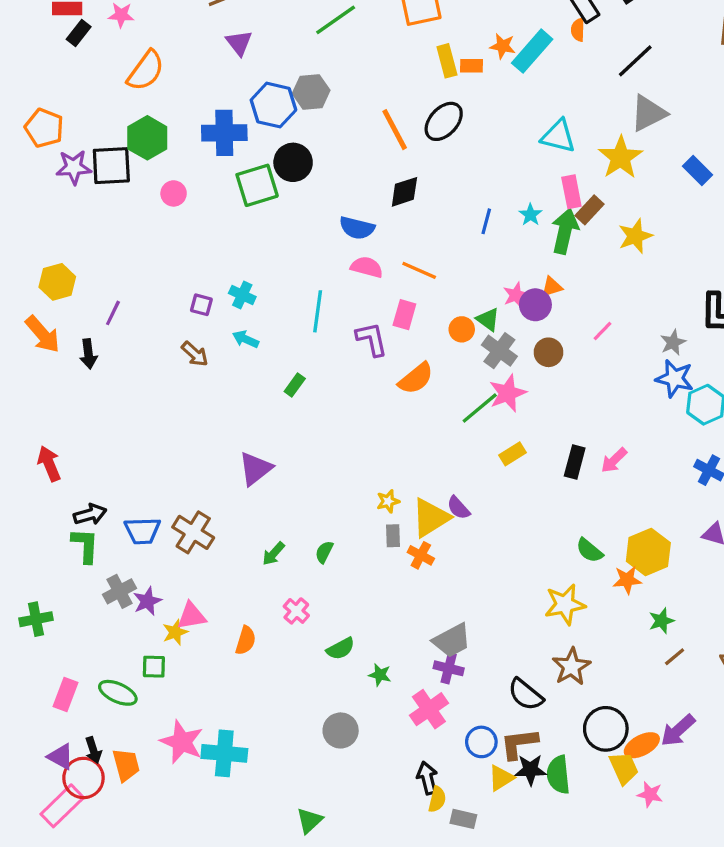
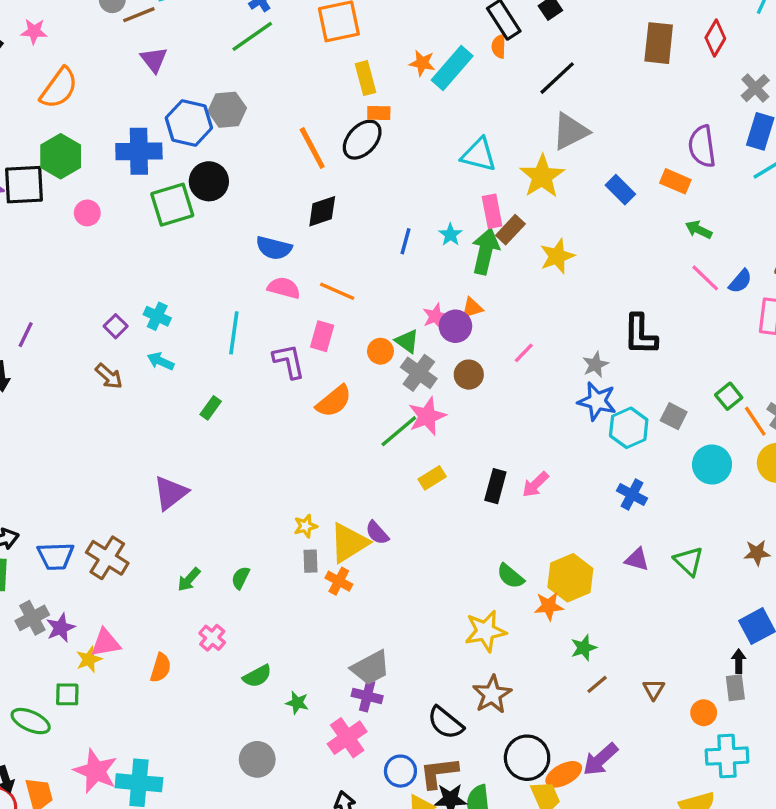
orange rectangle: (472, 66) -> (379, 113), moved
purple square: (201, 305) -> (116, 326), turned 30

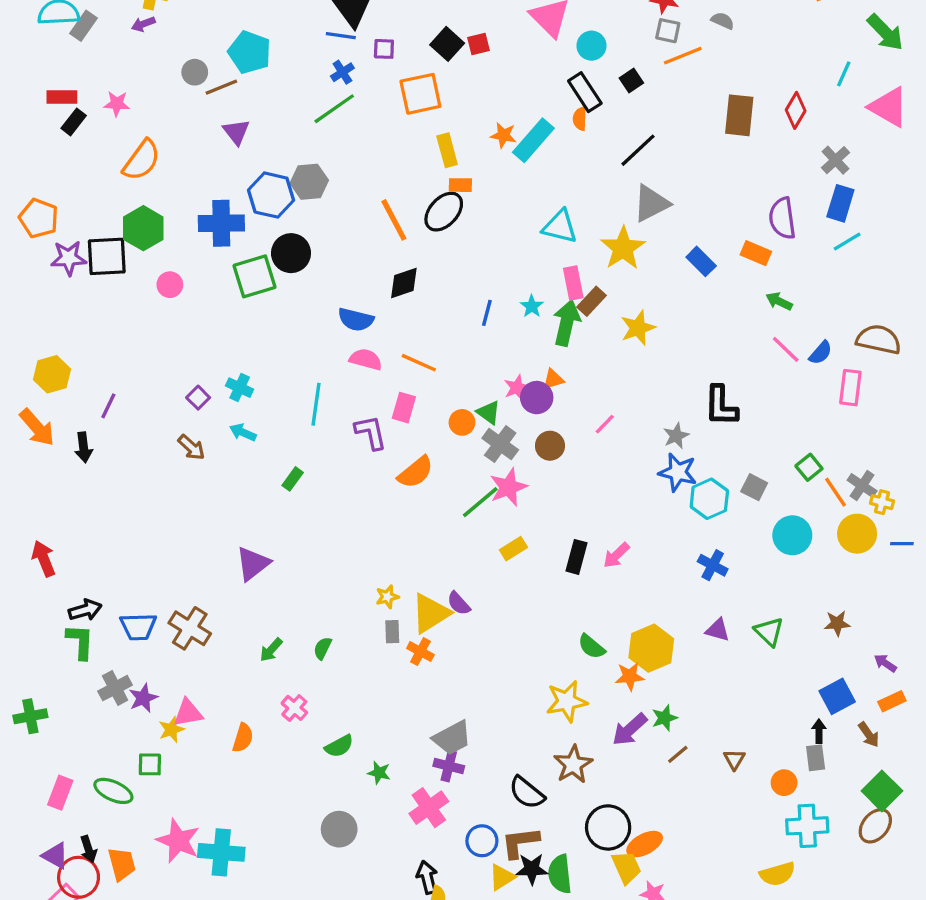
purple arrow: (600, 759) -> (630, 730), moved

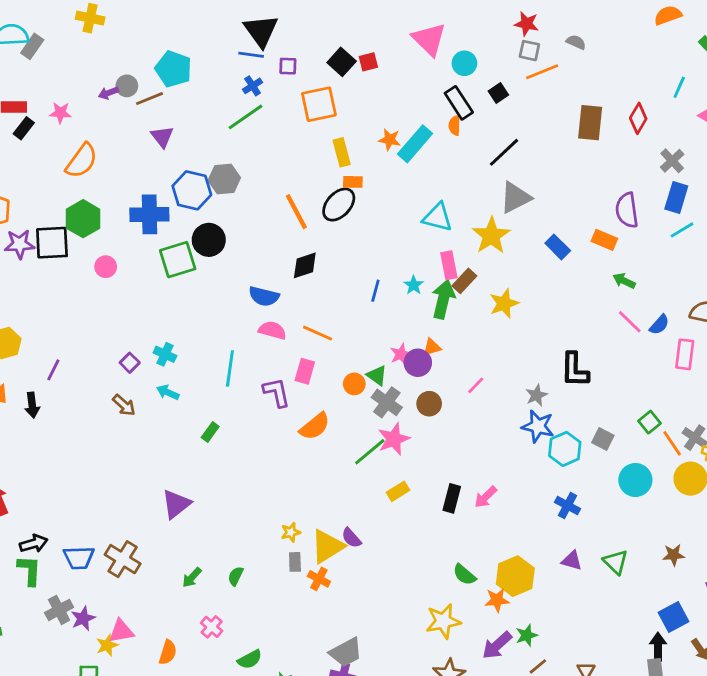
purple arrow: (143, 24) -> (108, 93), moved
black arrow: (819, 731) -> (658, 647), size x1.4

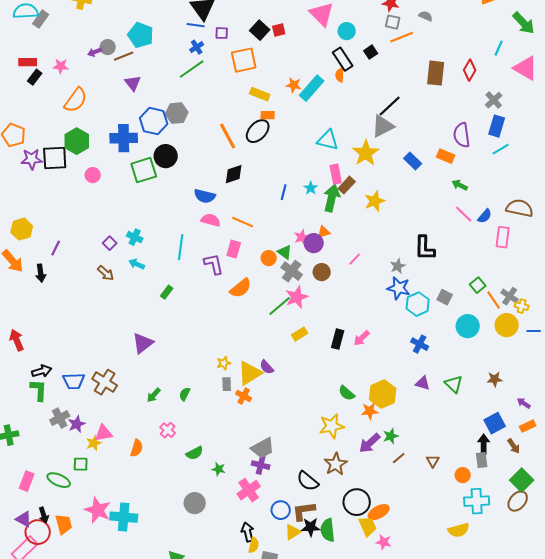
yellow rectangle: (342, 152) -> (260, 94), turned -54
black line: (504, 152) -> (390, 106), moved

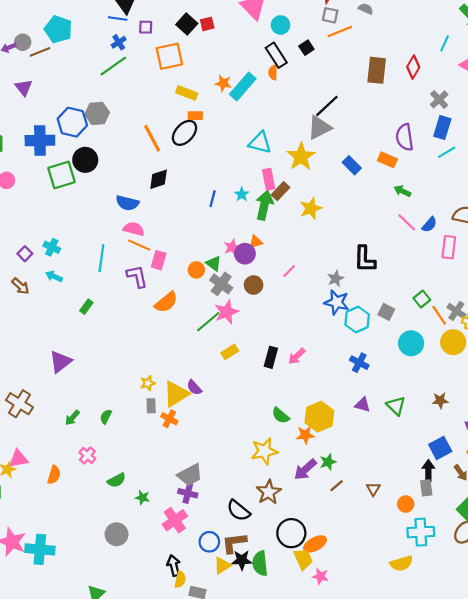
purple triangle: (133, 83) -> (24, 88), moved
orange line: (243, 222) -> (139, 245), moved

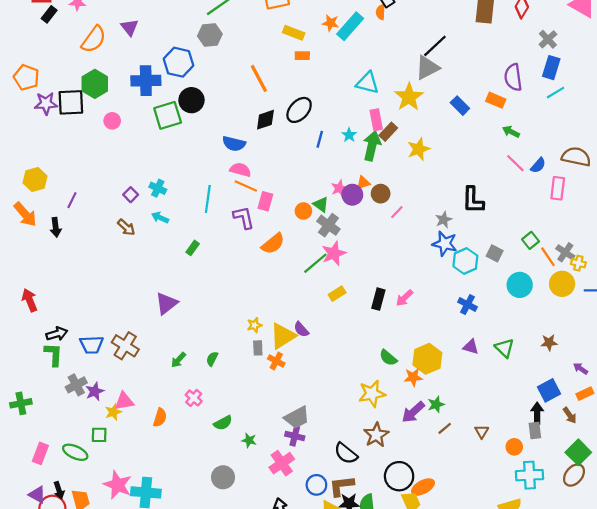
gray hexagon: (97, 113) -> (210, 35), moved
black ellipse: (185, 133) -> (299, 110), moved
brown circle: (254, 285) -> (381, 194), moved

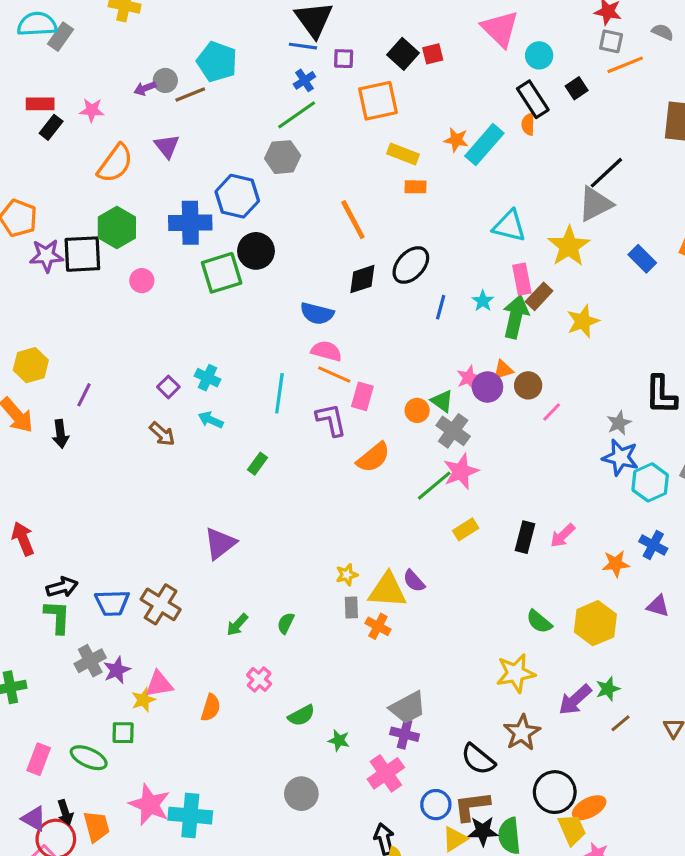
yellow triangle: (283, 336) -> (387, 590), turned 36
orange star: (413, 377) -> (616, 564), moved

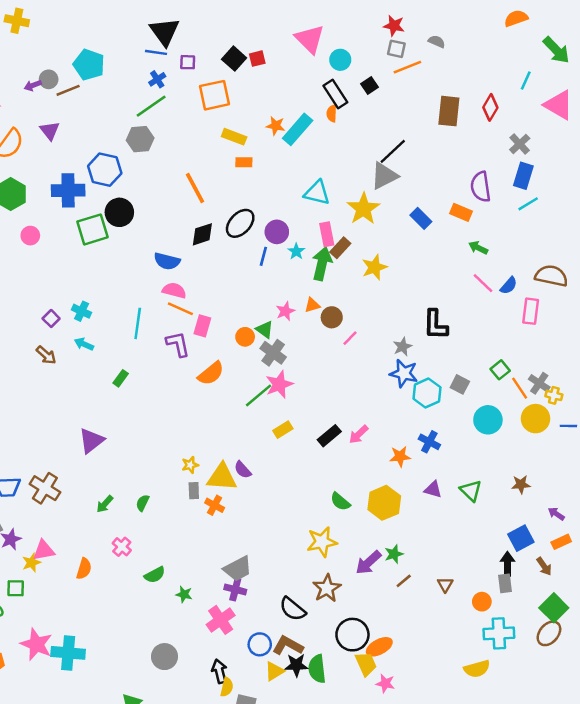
purple circle: (487, 387) -> (277, 232), moved
black rectangle: (525, 537) -> (329, 436), turned 35
gray circle: (301, 794) -> (165, 657), moved
brown L-shape: (472, 806) -> (288, 646), turned 36

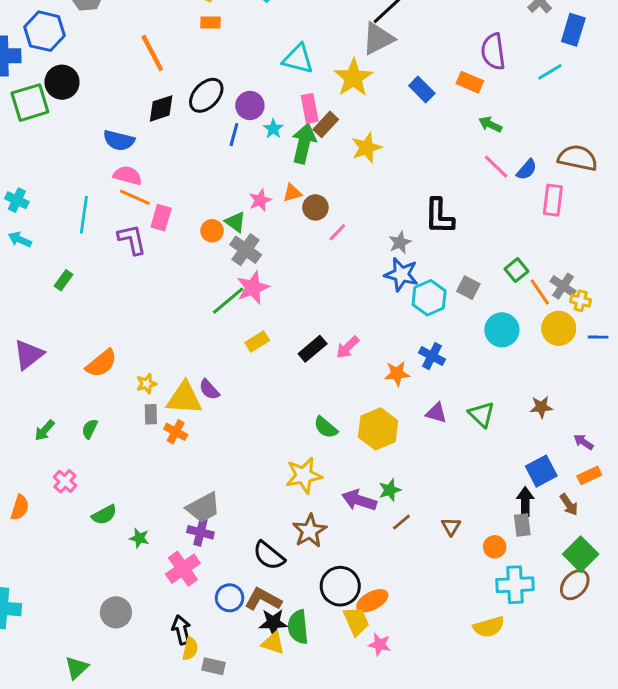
blue rectangle: (523, 176) -> (573, 30), moved
orange semicircle: (211, 373) -> (101, 363), moved
purple arrow: (368, 563) -> (359, 500), turned 60
yellow triangle: (274, 671) -> (273, 643), moved, turned 50

